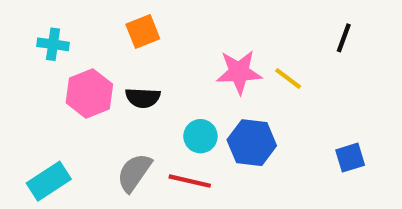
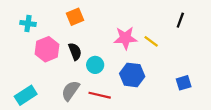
black semicircle: (143, 98) -> (75, 51), turned -114
cyan circle: (200, 136) -> (95, 65), moved

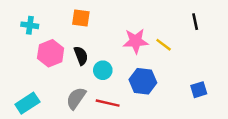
orange square: (75, 17) -> (81, 18), turned 30
black line: (180, 20) -> (195, 22), turned -32

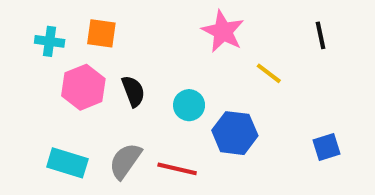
orange square: (81, 18) -> (101, 33), moved
pink star: (136, 41) -> (223, 31), moved, turned 30
cyan circle: (103, 70) -> (189, 105), moved
cyan rectangle: (27, 103) -> (67, 163), moved, turned 50

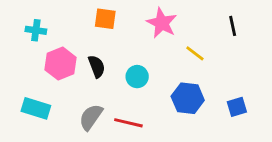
orange square: (101, 33) -> (105, 19), moved
blue hexagon: (235, 133) -> (188, 98), moved
cyan rectangle: (67, 163) -> (36, 108), moved

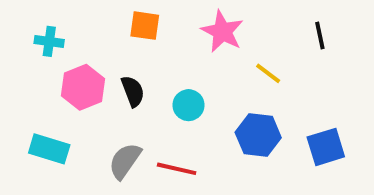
blue square: (237, 107) -> (326, 147), size x1.4

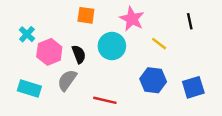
cyan cross: (49, 41) -> (27, 34), moved, turned 35
cyan circle: (189, 105) -> (112, 46), moved, size x1.5
gray semicircle: (125, 161) -> (67, 80), moved

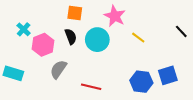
black line: (190, 21) -> (181, 31), moved, turned -32
black semicircle: (79, 54) -> (71, 37), moved
blue hexagon: (153, 80) -> (141, 82), moved
cyan rectangle: (29, 88) -> (13, 73), moved

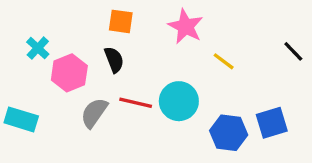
cyan circle: (97, 40) -> (179, 101), moved
red line: (91, 87) -> (136, 103), moved

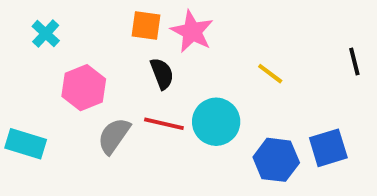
pink star: (185, 26) -> (192, 32), moved
cyan cross: (38, 48) -> (46, 34), moved
black line: (293, 51) -> (354, 62), turned 30
black semicircle: (114, 60) -> (162, 74), moved

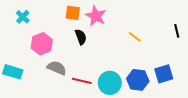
cyan circle: (216, 122) -> (110, 83), moved
red line: (164, 124) -> (82, 81), moved
gray semicircle: (114, 136) -> (57, 68), turned 78

